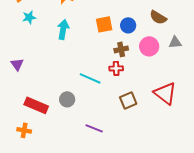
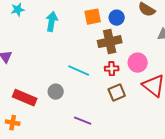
pink circle: (149, 46) -> (138, 63), moved
brown cross: (121, 49) -> (110, 42), size x1.6
red cross: (116, 68) -> (112, 69), moved

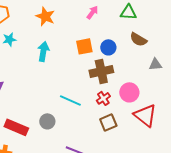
red cross: (112, 69) -> (103, 98), turned -32

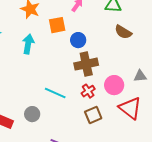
orange square: (84, 46) -> (57, 25), moved
blue circle: (108, 47) -> (78, 40), moved
gray triangle: (155, 64) -> (140, 76), moved

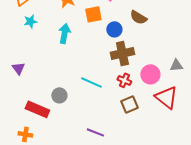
brown semicircle: (123, 32) -> (138, 17), moved
red cross: (88, 91) -> (124, 80), turned -32
gray circle: (32, 114) -> (59, 95), moved

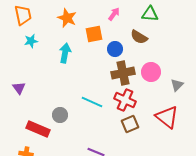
gray triangle: (176, 65) -> (177, 85), turned -40
pink circle: (150, 74) -> (151, 72), moved
red cross: (124, 80) -> (125, 100), size x1.5

